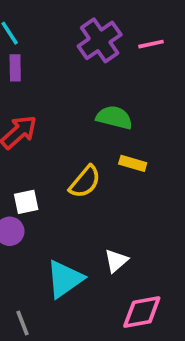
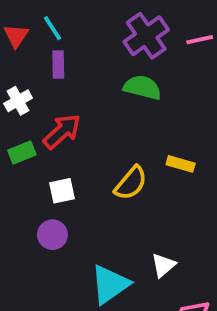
green semicircle: (114, 117) -> (142, 87), moved
white square: (26, 202) -> (62, 191), moved

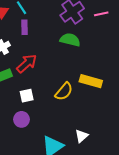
yellow rectangle: (181, 164) -> (91, 81), size x1.5

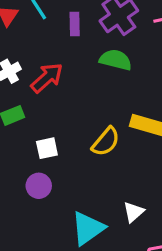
purple rectangle: (25, 27) -> (75, 24), moved
red arrow: (27, 64) -> (47, 78), moved

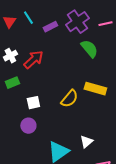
purple rectangle: (75, 24) -> (50, 27), turned 64
green semicircle: (116, 60) -> (89, 49), moved, turned 36

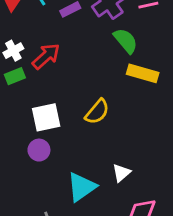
green rectangle: (12, 83) -> (15, 76), moved
yellow rectangle: (95, 89) -> (143, 73), moved
white square: (33, 103) -> (46, 117), size x1.5

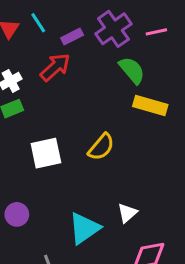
red arrow: (46, 56) -> (55, 67), moved
purple circle: (39, 150) -> (17, 214), moved

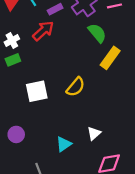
yellow rectangle: (150, 106) -> (110, 58), turned -70
cyan triangle: (84, 228) -> (64, 144), size x0.7

